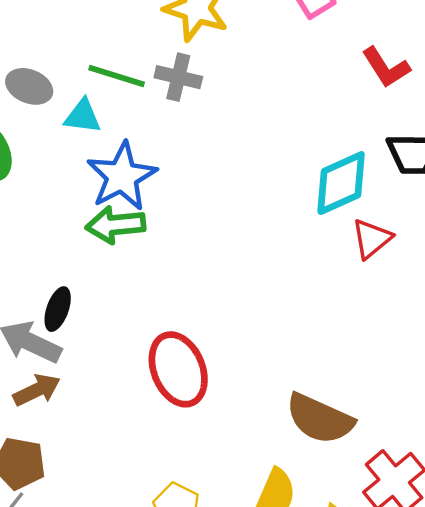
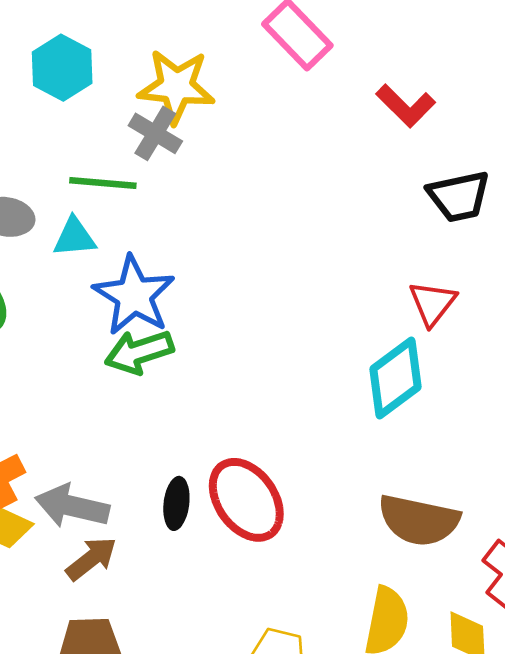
gray cross: (178, 77) -> (155, 133), moved, turned 30
cyan diamond: (341, 183) -> (396, 378), moved
black ellipse: (58, 309) -> (176, 503), moved

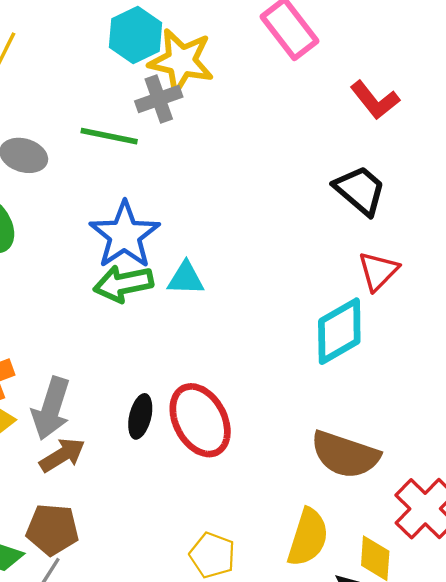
cyan hexagon: (62, 68) -> (136, 35), moved
gray cross: (155, 133) -> (159, 99), turned 33
black trapezoid: (459, 196) -> (360, 190), moved, turned -134
cyan triangle: (75, 237) -> (186, 278), moved
gray arrow: (72, 506) -> (51, 408), turned -92

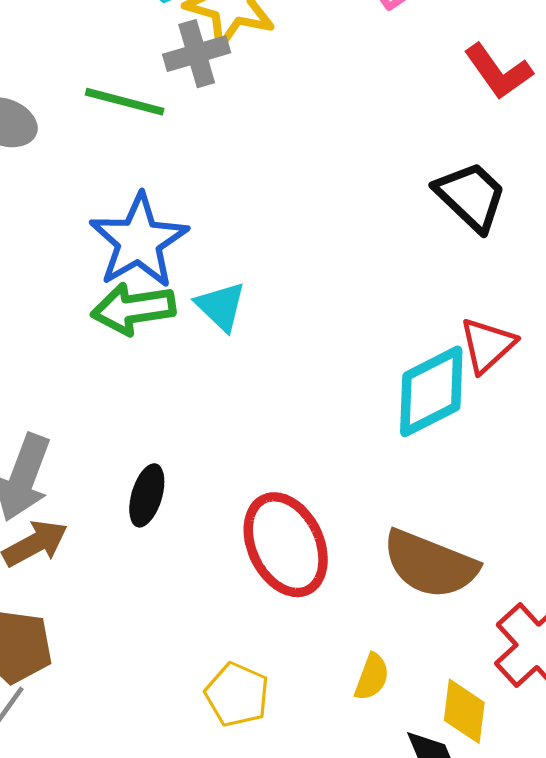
red triangle: (378, 271) -> (487, 345), moved
cyan triangle: (186, 278) -> (221, 306), turned 39
red ellipse: (200, 420) -> (286, 545), moved
yellow semicircle: (308, 537) -> (372, 677), size x0.6

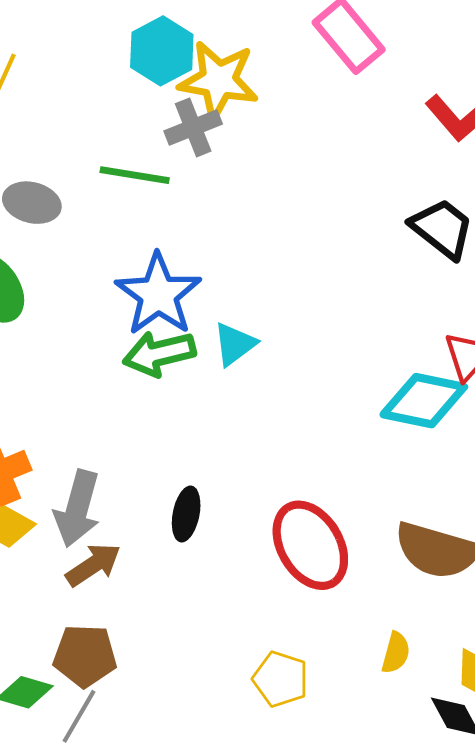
cyan triangle: (221, 306) -> (235, 344), turned 45
cyan diamond: (431, 391) -> (424, 401), turned 44

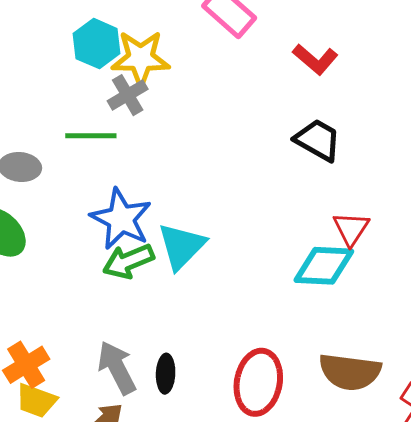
cyan triangle: (235, 344) -> (182, 246), size x1.5
gray arrow: (77, 509) -> (117, 368), moved, turned 146
red ellipse: (310, 545) -> (258, 382), turned 50

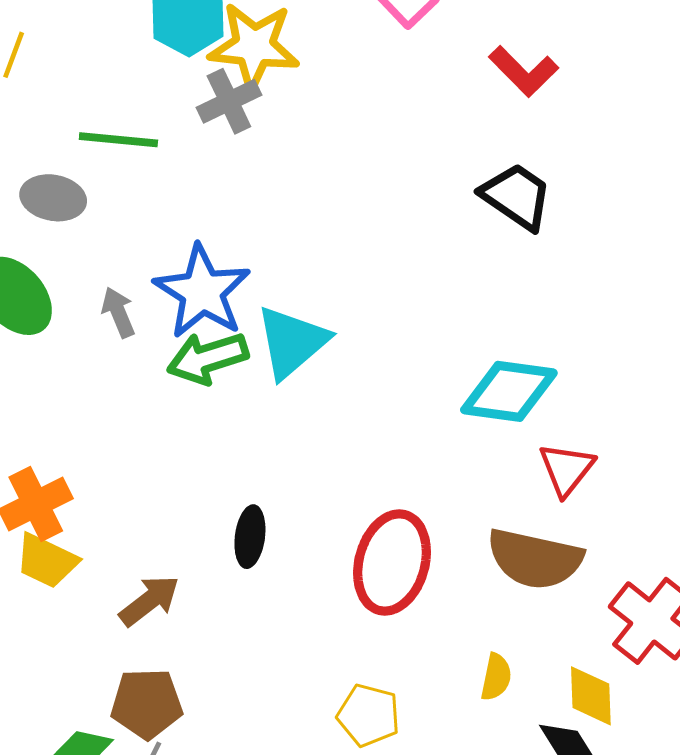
green line: (91, 136) -> (118, 140), moved
red triangle: (351, 229) -> (566, 469), moved
gray arrow: (117, 368) -> (118, 312), moved, size x0.6

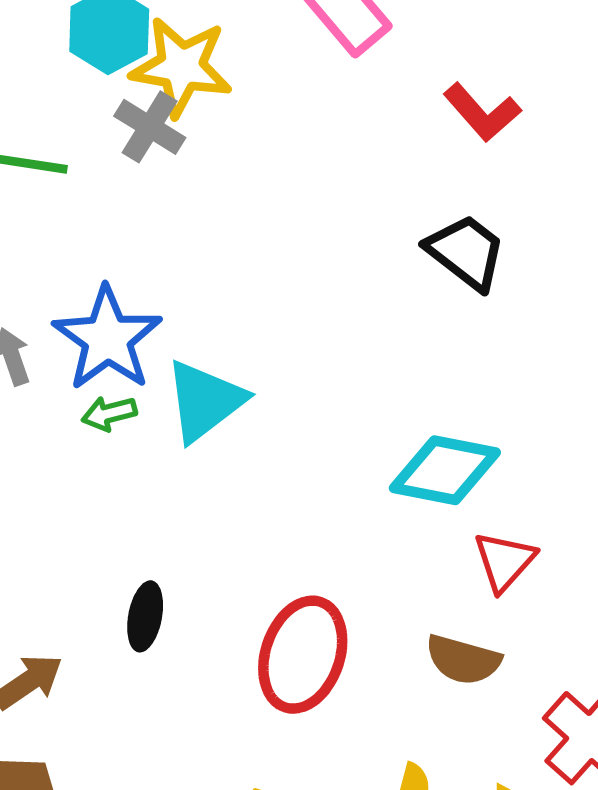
gray cross: (229, 101) -> (150, 127), turned -36
green arrow: (208, 358) -> (109, 413), size x0.6
brown semicircle: (535, 559) -> (463, 660), size x0.7

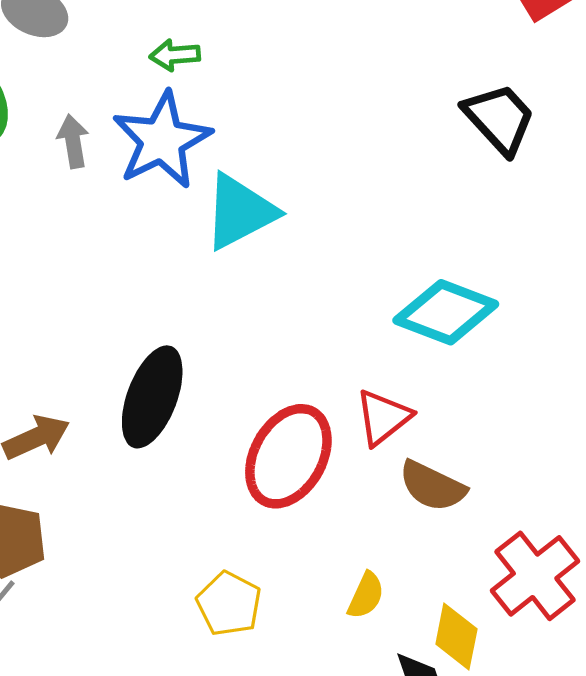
green arrow: (109, 413) -> (175, 55), moved
red triangle: (504, 561) -> (383, 417), moved
black ellipse: (145, 616) -> (152, 397), size x1.6

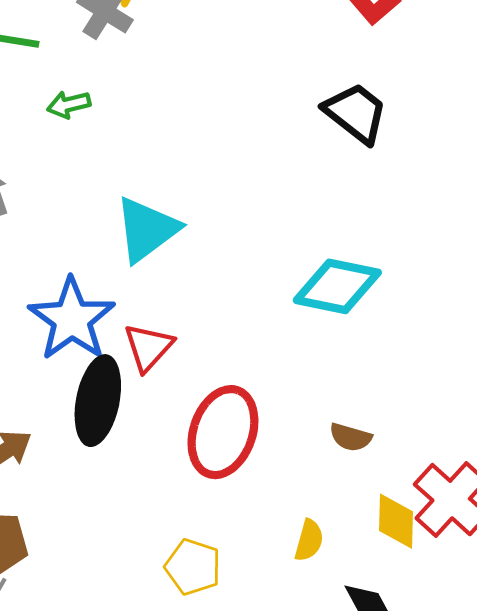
blue star: (162, 140) -> (72, 319), moved
red triangle: (383, 417) -> (148, 347), moved
brown semicircle: (432, 486) -> (351, 437), size x0.7
yellow diamond: (456, 637) -> (396, 521), moved

